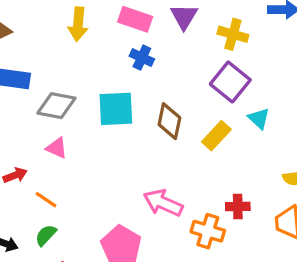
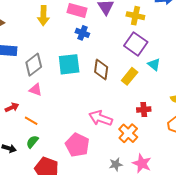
gray diamond: (56, 106) -> (34, 65), turned -45
red cross: (238, 206) -> (144, 110), moved
orange cross: (208, 231) -> (128, 133), turned 30

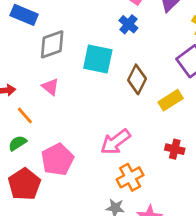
pink triangle: (36, 90) -> (50, 87), moved
pink arrow: (101, 118) -> (115, 142), turned -75
orange cross: (128, 133) -> (130, 177), moved
pink pentagon: (77, 145) -> (57, 160), moved

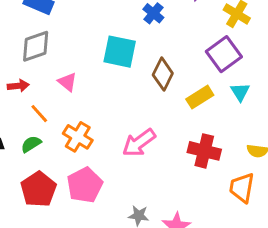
gray diamond: (52, 44) -> (36, 46), moved
red cross: (175, 149) -> (204, 151), size x1.5
pink pentagon: (57, 160) -> (85, 185), moved
orange cross: (130, 177) -> (78, 137), moved, turned -30

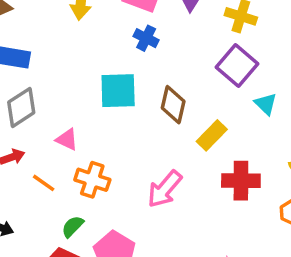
yellow rectangle: (200, 97) -> (212, 135), moved
orange cross: (78, 137) -> (92, 180), moved
green semicircle: (31, 144) -> (73, 226), moved

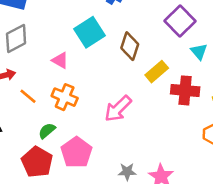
cyan square: (118, 91) -> (89, 32), turned -36
pink triangle: (67, 139) -> (60, 60), moved
red cross: (241, 181) -> (185, 90), moved

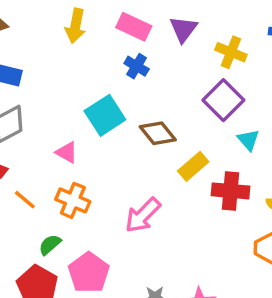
brown diamond: (130, 46) -> (158, 133), turned -56

